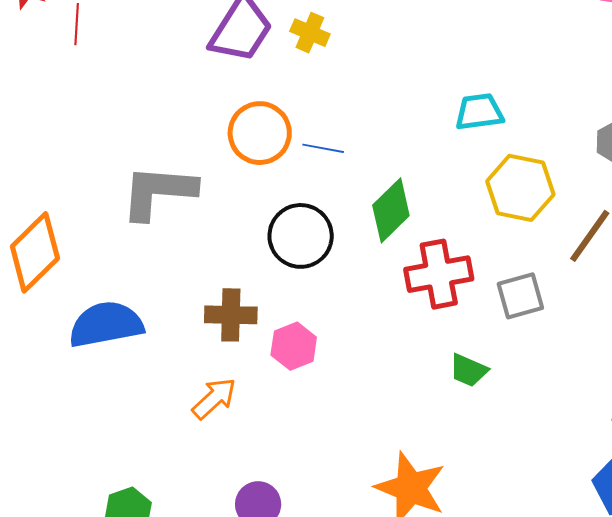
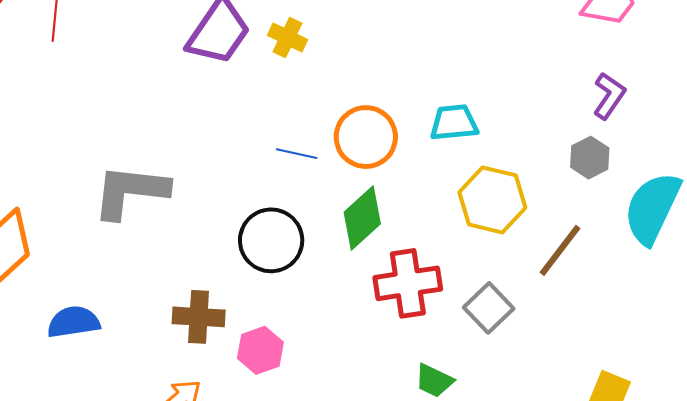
orange circle: (260, 133) -> (366, 137), moved
gray square: (520, 296) -> (489, 308), turned -30
blue semicircle: (106, 324) -> (74, 322), size x0.7

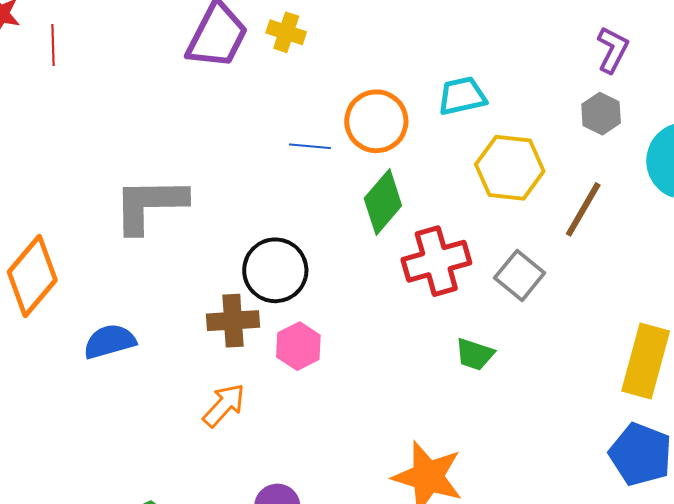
black circle: (271, 240) -> (275, 270), moved

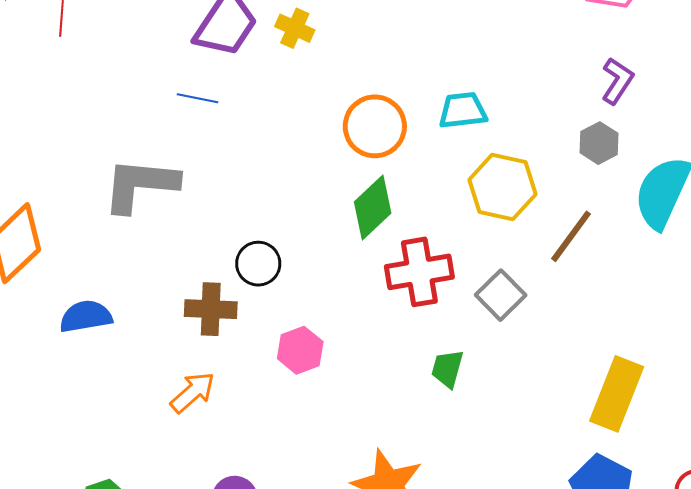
blue line: (310, 146) -> (198, 98), moved
black circle: (275, 270) -> (258, 264), size x0.7
pink hexagon: (298, 346) -> (300, 350), moved
green trapezoid: (475, 354) -> (447, 369), turned 81

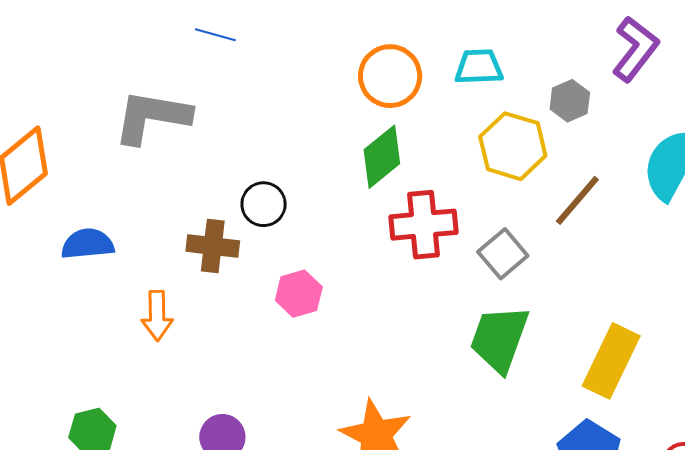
purple L-shape: (617, 81) -> (635, 49), size x1.4
gray hexagon: (599, 143) -> (570, 101), moved
green trapezoid: (447, 369) -> (499, 339), moved, size x1.8
orange arrow: (193, 392) -> (157, 316), moved, turned 126

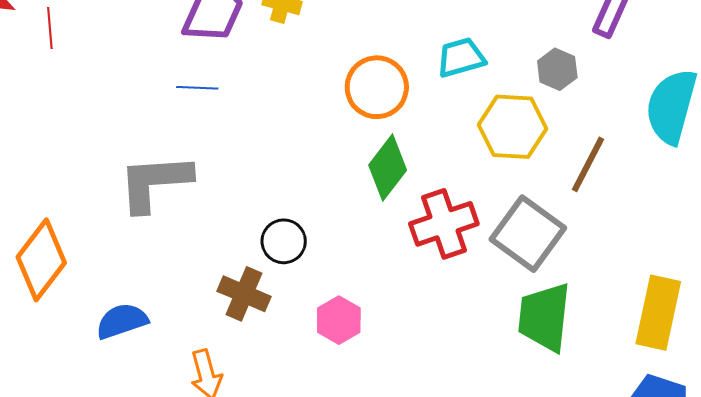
brown cross: (213, 246) -> (244, 294), turned 30
gray square: (503, 254) -> (528, 234), size x1.5

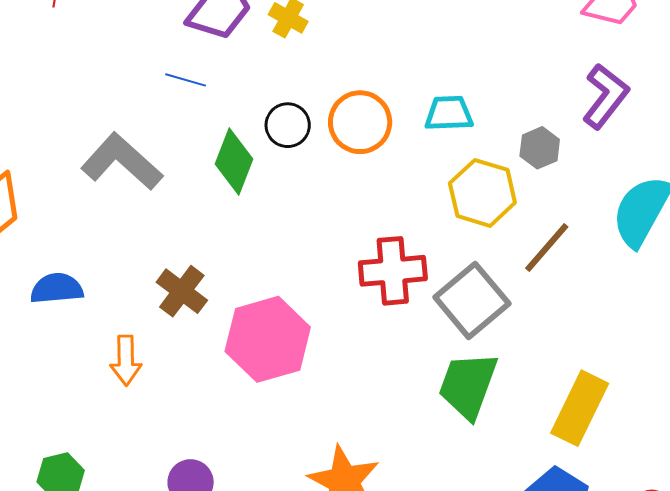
green diamond: (388, 168) -> (234, 162), moved, turned -30
gray L-shape: (155, 182) -> (122, 162), turned 32
black circle: (284, 241) -> (288, 125), moved
pink hexagon: (339, 320) -> (268, 339), size x1.8

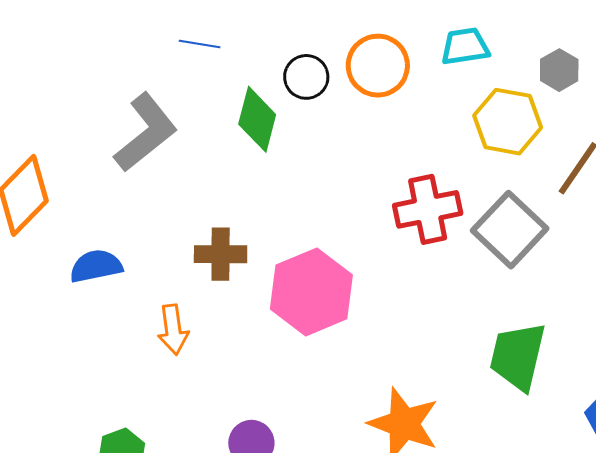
gray L-shape: (122, 162) -> (146, 133), turned 106
brown cross: (182, 291) -> (221, 254), turned -30
green trapezoid: (468, 385) -> (518, 356), moved

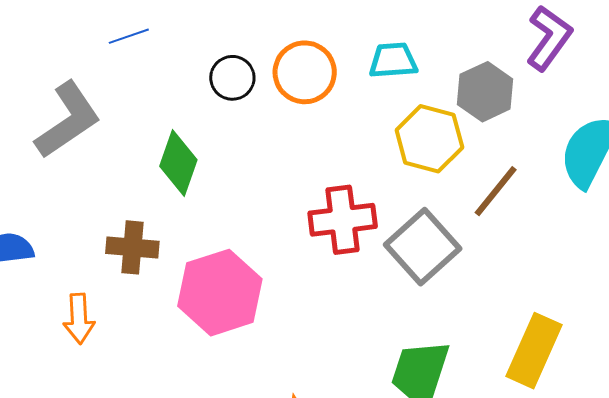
blue line: (200, 44) -> (129, 36), turned -33
gray hexagon: (559, 70) -> (485, 92), size x1.4
green diamond: (257, 119) -> (178, 163), moved

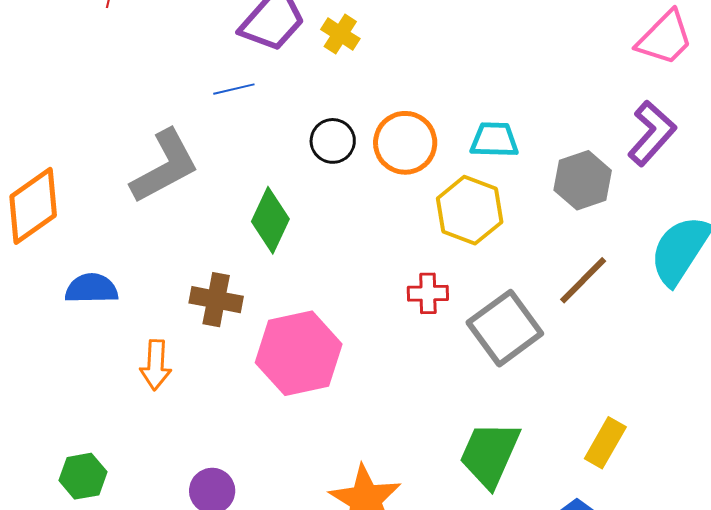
yellow hexagon: (429, 139) -> (470, 210), moved
red cross: (343, 220) -> (428, 293), size x0.6
yellow rectangle: (534, 351) -> (605, 443), size x0.7

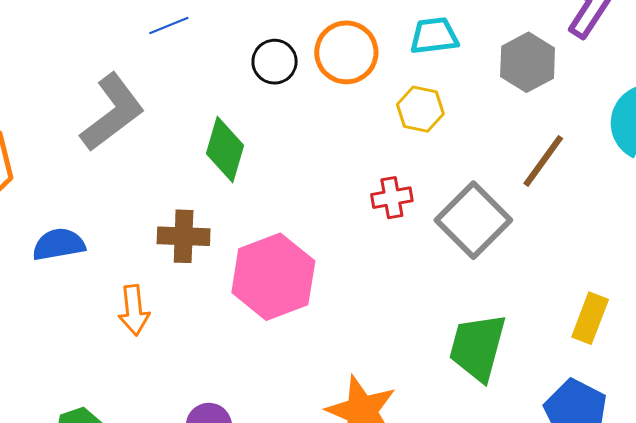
yellow hexagon: (470, 210) -> (420, 109), size x0.7

